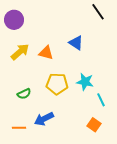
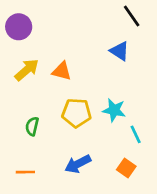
blue triangle: (76, 43) -> (120, 51), moved
green semicircle: (24, 94) -> (32, 126), turned 128
blue arrow: (44, 119) -> (78, 164), moved

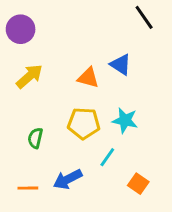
blue triangle: (120, 51) -> (121, 65), moved
orange triangle: (62, 71) -> (88, 78), moved
cyan line: (136, 134) -> (107, 157), moved, turned 60
blue arrow: (78, 164) -> (68, 179), moved

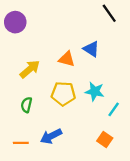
yellow arrow: (29, 76) -> (30, 69), moved
cyan line: (107, 157) -> (114, 109), moved

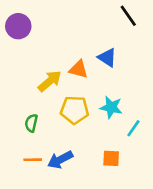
yellow arrow: (30, 69) -> (50, 81), moved
orange square: (105, 140) -> (111, 158), moved, turned -32
orange line: (21, 143) -> (33, 160), moved

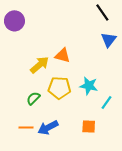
blue triangle: (107, 58) -> (109, 40), moved, turned 35
green semicircle: (31, 123) -> (33, 98), moved, turned 32

